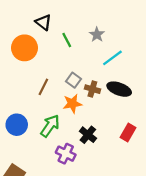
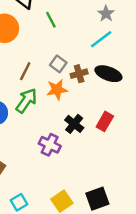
gray star: (97, 35) -> (106, 14), moved
brown cross: (92, 89) -> (79, 74), turned -32
green arrow: (50, 126) -> (26, 101), moved
red rectangle: (128, 132) -> (105, 121), moved

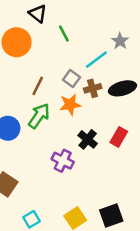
gray star: (106, 14) -> (120, 41), moved
cyan line: (101, 39) -> (96, 60), moved
black ellipse: (108, 74) -> (122, 88), turned -35

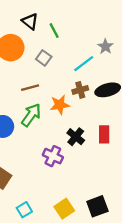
green line: (64, 34) -> (54, 31), moved
gray square: (71, 78) -> (44, 58), moved
brown line: (38, 86) -> (30, 88), turned 48
red rectangle: (119, 137) -> (104, 134), turned -30

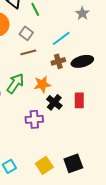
gray star: (105, 47) -> (82, 13), moved
brown line: (30, 88) -> (28, 52), moved
orange star: (60, 105) -> (42, 84), moved
purple cross: (53, 156) -> (34, 119), turned -30

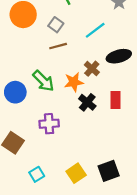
brown cross: (58, 61) -> (92, 69), moved, turned -32
green arrow: (15, 83) -> (43, 81), turned 100
purple cross: (34, 119) -> (49, 124), moved

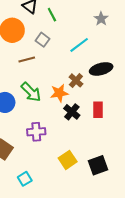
brown line: (58, 46) -> (27, 60), moved
black square: (109, 171) -> (98, 165), moved
yellow square: (76, 173) -> (68, 160), moved

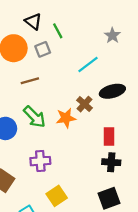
gray square: (42, 40) -> (43, 49), moved, turned 32
black cross: (72, 112) -> (111, 162), moved, turned -35
yellow square: (68, 160) -> (57, 196), moved

